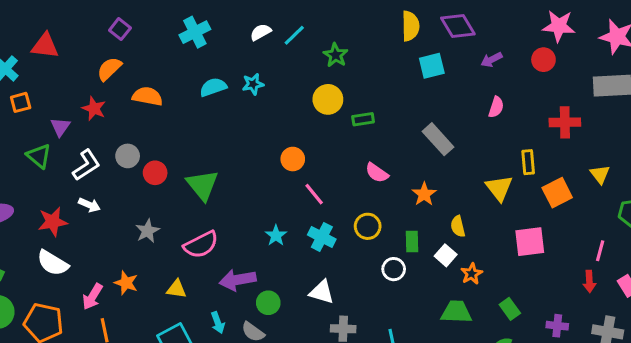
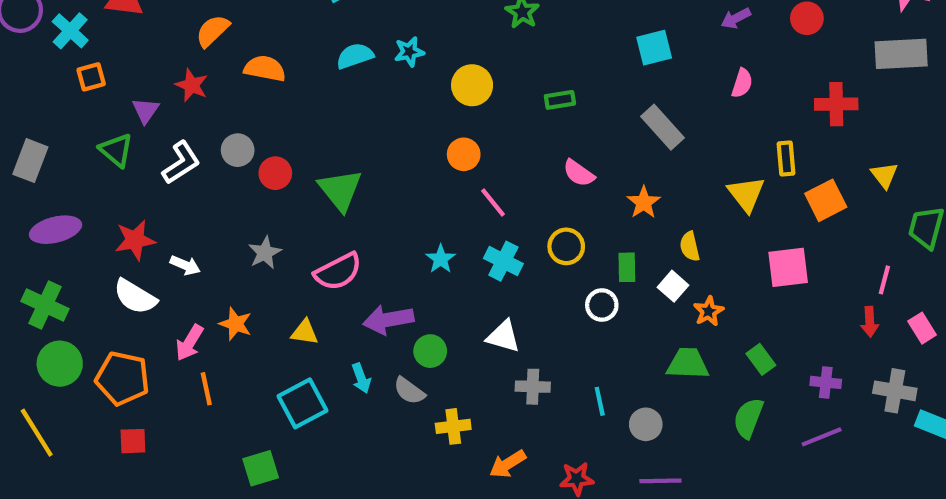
cyan square: (432, 66) -> (654, 48), moved
yellow circle: (328, 99) -> (472, 85), moved
white arrow: (89, 205) -> (185, 265), moved

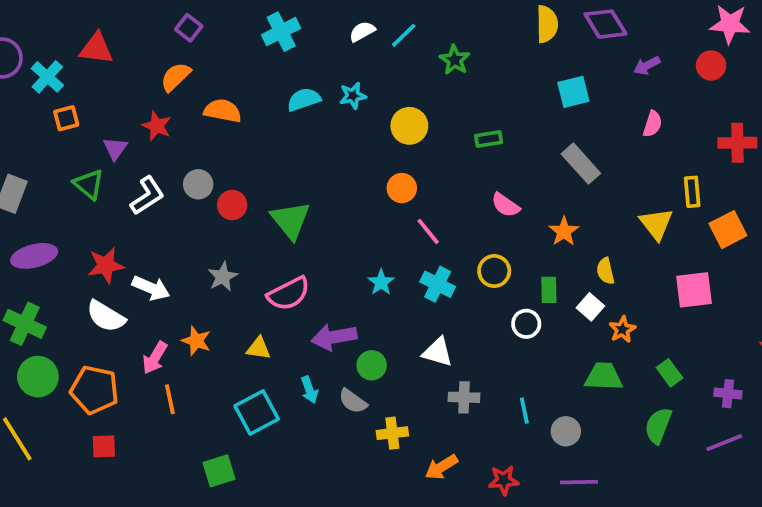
white arrow: (185, 265) -> (151, 288), size x1.4

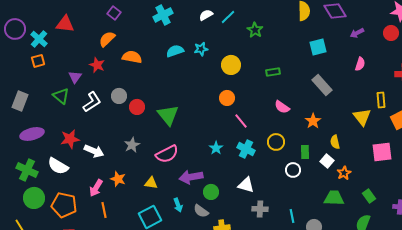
orange square: (66, 118) -> (38, 61), moved
white semicircle: (106, 316) -> (58, 166), moved

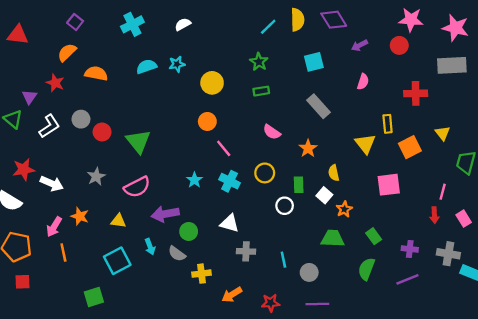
cyan line: (228, 17) -> (268, 27), moved
green star: (255, 30) -> (259, 62), moved

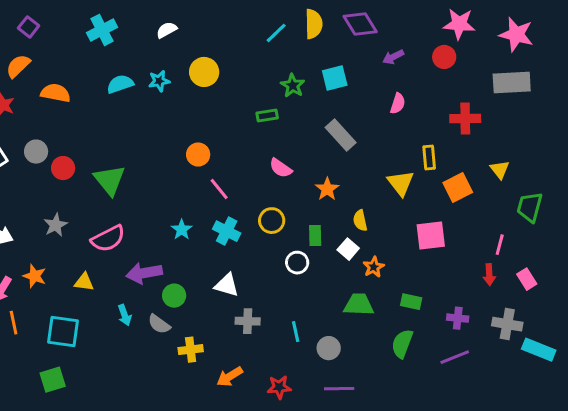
green star: (259, 62) -> (293, 85), moved
yellow circle: (212, 83) -> (204, 72), moved
green rectangle: (374, 236) -> (411, 302), turned -42
cyan square: (117, 261) -> (63, 332), moved, turned 36

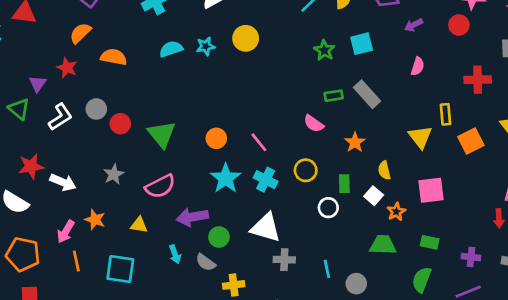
green rectangle: (267, 115) -> (334, 96), moved
orange circle: (198, 155) -> (216, 138), moved
cyan star: (182, 230) -> (226, 178), size x1.6
pink square: (431, 236) -> (431, 190), moved
white triangle: (227, 285) -> (266, 228), size x1.4

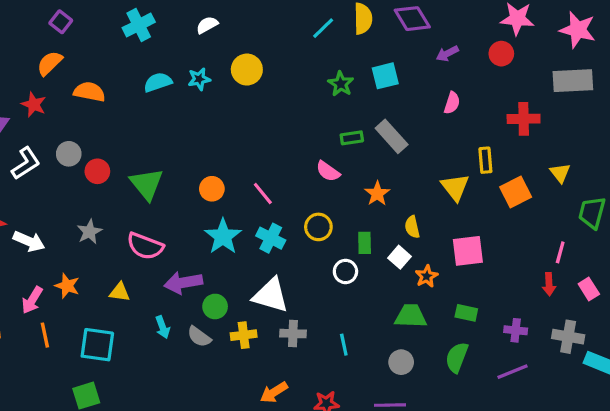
pink semicircle: (160, 186) -> (145, 246), turned 48
gray circle: (356, 284) -> (401, 362), moved
yellow cross: (234, 285) -> (244, 335), moved

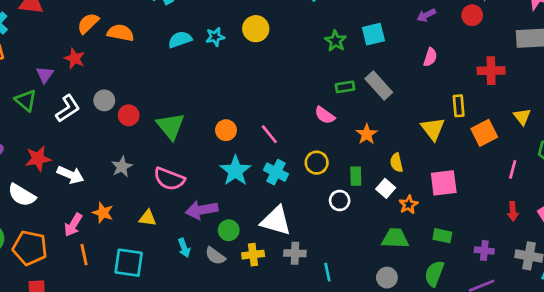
orange semicircle: (89, 92) -> (120, 33), moved
pink line: (560, 252) -> (513, 169), moved
cyan line: (344, 345) -> (327, 272), moved

